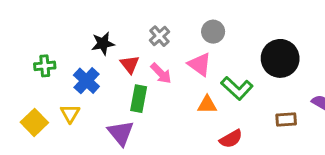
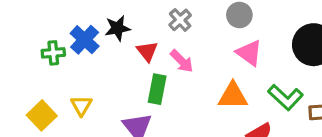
pink triangle: (200, 64) -> (249, 53), moved
blue cross: (86, 81) -> (85, 40), moved
green L-shape: (237, 88) -> (285, 97), moved
orange triangle: (207, 105) -> (233, 96), size x1.4

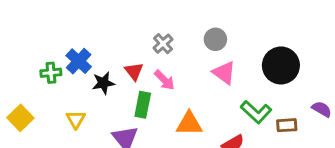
black star: (118, 28) -> (103, 83), moved
orange triangle: (233, 96) -> (189, 124), moved
yellow square: (42, 115) -> (20, 118), moved

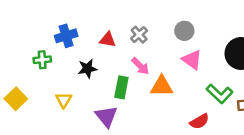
blue cross: (79, 61) -> (66, 36), moved, turned 30
red triangle: (134, 71) -> (108, 40), moved, turned -42
orange triangle: (189, 124) -> (162, 86), moved

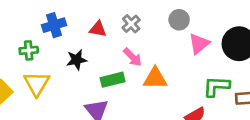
pink triangle: (192, 60) -> (199, 44), moved, turned 45
green rectangle: (121, 87) -> (113, 80), turned 65
green L-shape: (220, 94) -> (216, 86), turned 140
yellow triangle: (64, 100) -> (37, 84), moved, size x1.5

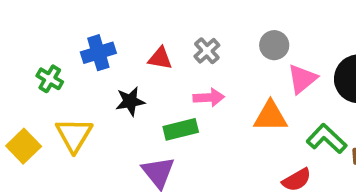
green cross: (29, 50) -> (50, 79), moved, turned 36
pink arrow: (133, 57) -> (209, 98), turned -48
orange triangle: (155, 78) -> (270, 116), moved
green L-shape: (216, 86) -> (327, 139), turned 40

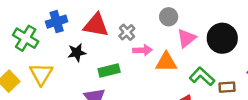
gray cross: (207, 51) -> (127, 32), moved
red triangle: (160, 58) -> (96, 25), size x1.6
green cross: (50, 79) -> (26, 38), size x1.5
pink arrow: (209, 98) -> (142, 50), moved

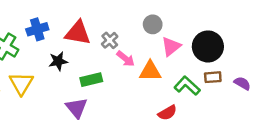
pink arrow: (142, 50) -> (126, 59), turned 42
brown rectangle: (227, 87) -> (213, 77), moved

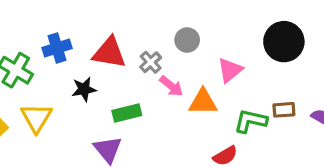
gray circle: (153, 24) -> (187, 40), moved
black circle: (208, 46) -> (284, 42), moved
green L-shape: (187, 86) -> (251, 121), turned -30

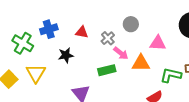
red triangle: (109, 53) -> (82, 32), size x0.6
pink triangle: (230, 70) -> (158, 43), turned 42
green rectangle: (127, 113) -> (107, 70), moved

